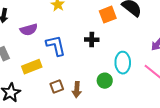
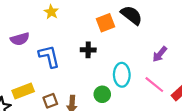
yellow rectangle: (32, 67) -> (23, 91), moved

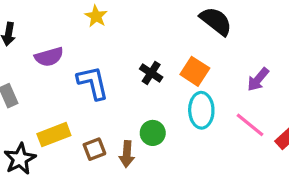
orange square: (106, 23) -> (195, 71), moved, turned -36
black cross: (88, 50) -> (151, 73), turned 32
green circle: (102, 94) -> (153, 133), moved

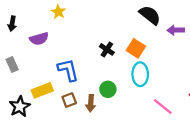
yellow star: (96, 16) -> (58, 12), moved
purple arrow: (258, 79) -> (176, 30), moved, turned 49
blue L-shape: (93, 83) -> (68, 70), moved
pink line: (250, 125) -> (163, 107), moved

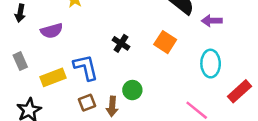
black cross: (107, 49) -> (121, 43), moved
cyan ellipse: (140, 74) -> (211, 64), moved
yellow rectangle: (42, 90) -> (53, 77), moved

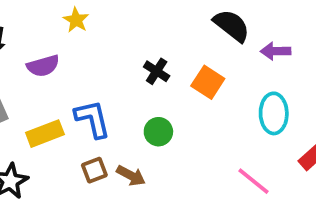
black cross: (121, 43) -> (157, 71), moved
green circle: (132, 90) -> (158, 132), moved
brown arrow: (112, 106) -> (131, 176), turned -66

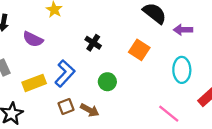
purple semicircle: (43, 66) -> (33, 39), turned 42
black cross: (157, 71) -> (93, 43), moved
blue L-shape: (93, 119) -> (65, 73), turned 56

